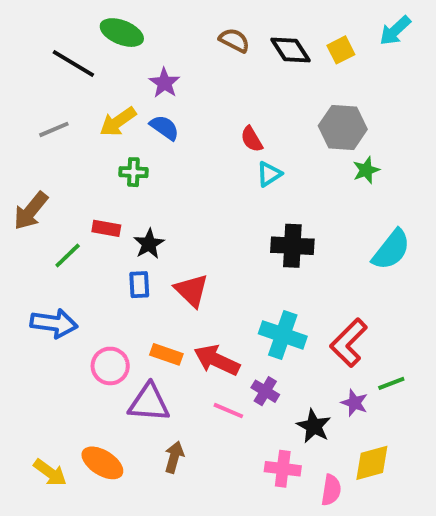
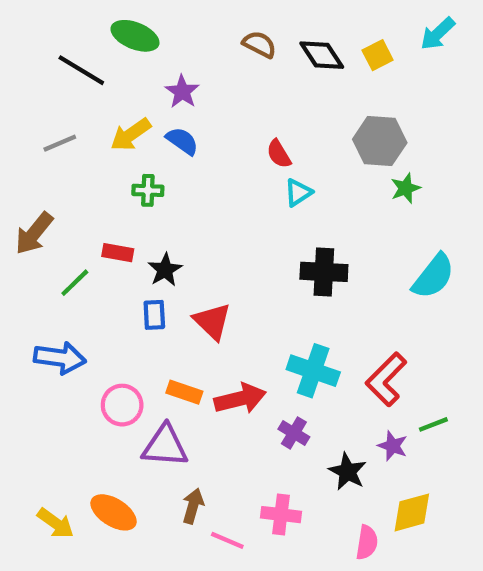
red arrow: (217, 360) -> (240, 399), turned 141
pink line: (228, 411) -> (227, 540), moved
pink cross: (283, 469) -> (281, 515), moved

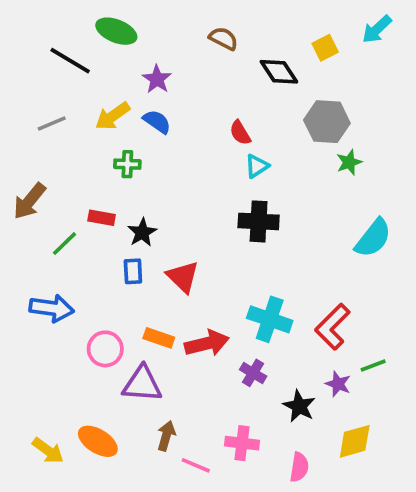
black diamond: (322, 55) -> (279, 72), moved
black cross: (324, 272) -> (259, 221), moved
pink semicircle: (367, 542) -> (299, 467), moved

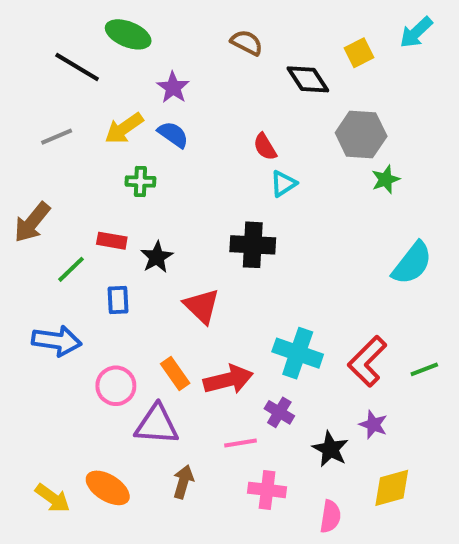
black cross: (259, 221) -> (253, 245), moved
blue rectangle: (133, 271) -> (118, 300), moved
orange rectangle: (159, 338) -> (175, 374), turned 36
green line: (373, 366) -> (424, 369), moved
pink line: (196, 465) -> (240, 443), moved, turned -32

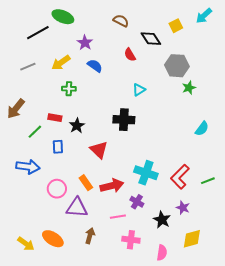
black line: (77, 67) -> (38, 33), turned -60
blue semicircle: (173, 134) -> (95, 66), moved
red semicircle: (265, 147) -> (130, 55), moved
cyan semicircle: (412, 263) -> (202, 129), size x0.7

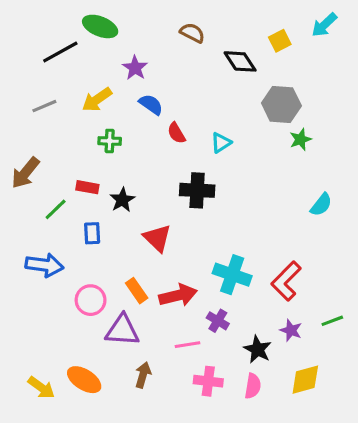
red semicircle: (130, 55) -> (176, 133), moved
green line: (208, 181) -> (332, 321), moved
pink semicircle: (162, 253) -> (253, 386), moved

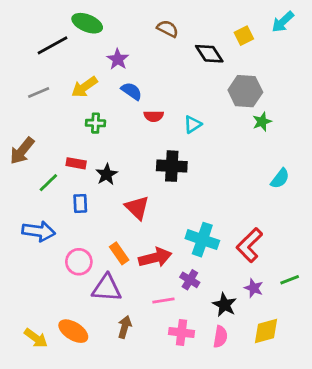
red semicircle: (176, 133) -> (154, 116), turned -60

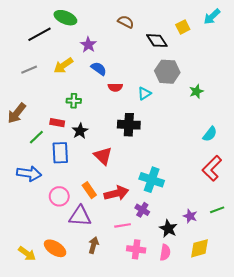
gray hexagon: (245, 91) -> (167, 72), moved
green cross: (95, 123) -> (74, 101), moved
blue rectangle: (80, 203) -> (60, 153), size x1.5
red L-shape: (249, 245) -> (212, 168), moved

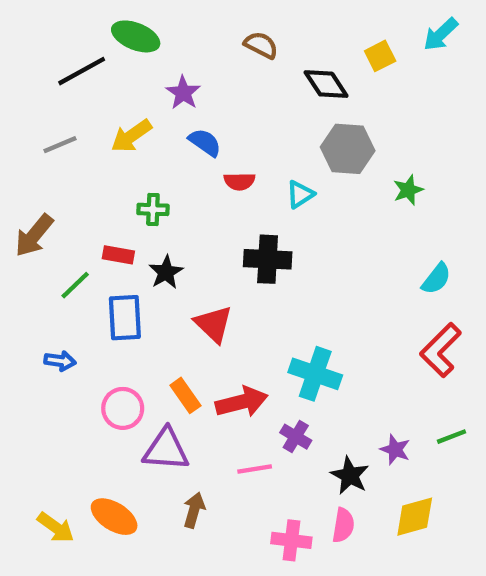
blue arrow: (29, 174) -> (60, 361), size x0.6
pink cross: (136, 249) -> (291, 540), moved

